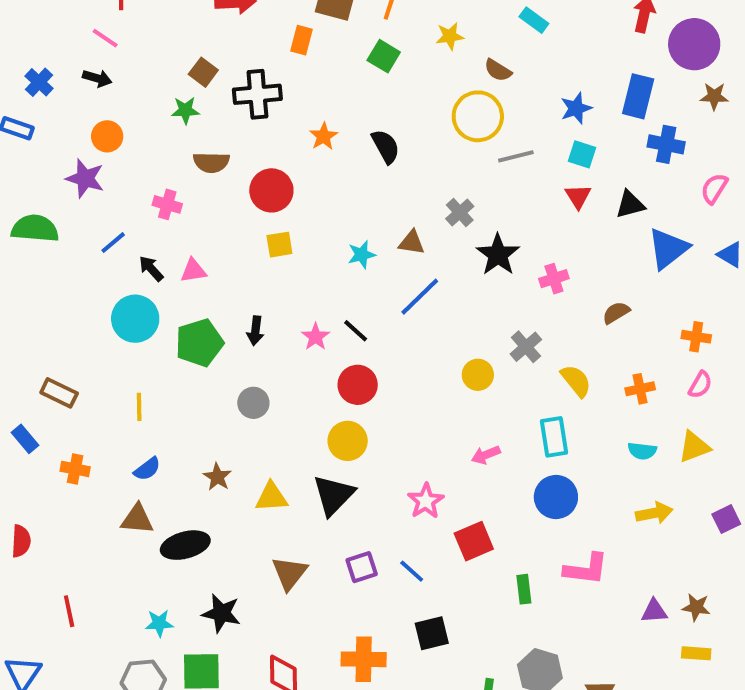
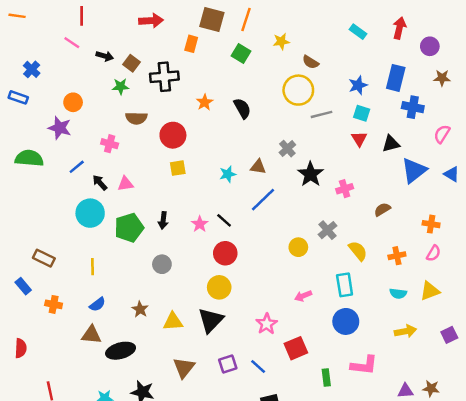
cyan rectangle: (534, 20) -> (358, 32), moved
purple circle: (694, 44) -> (430, 46), size x0.6
black arrow: (97, 78) -> (105, 56), moved

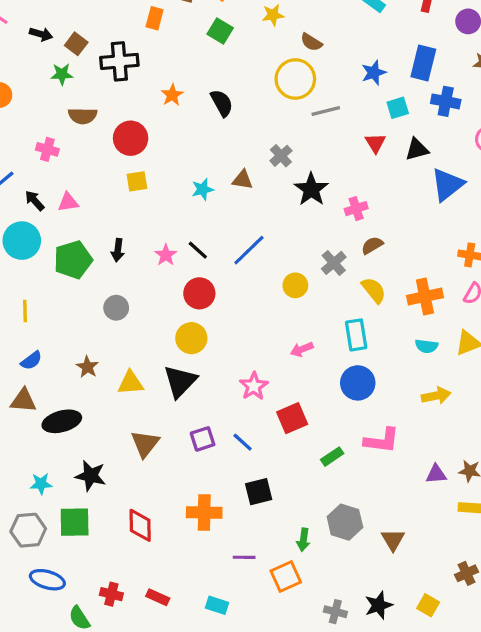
cyan square: (362, 113) -> (398, 108), moved, turned -35
blue line: (263, 200) -> (249, 250), moved
brown semicircle: (382, 209) -> (372, 245), moved
orange cross: (397, 256) -> (425, 297), size x1.5
green rectangle: (326, 377) -> (332, 457), turned 63

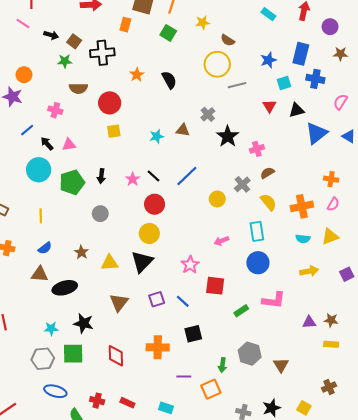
red square: (292, 418) -> (215, 286), turned 30

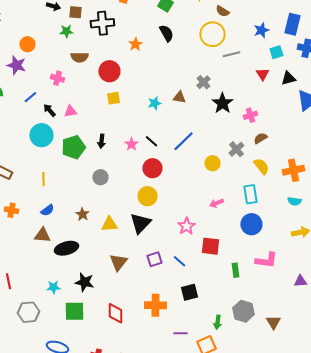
brown square: (74, 41) -> (75, 12), turned -32
black semicircle: (169, 80) -> (166, 33), moved
green rectangle: (241, 311) -> (235, 270), turned -64
gray hexagon: (43, 359) -> (28, 312), moved

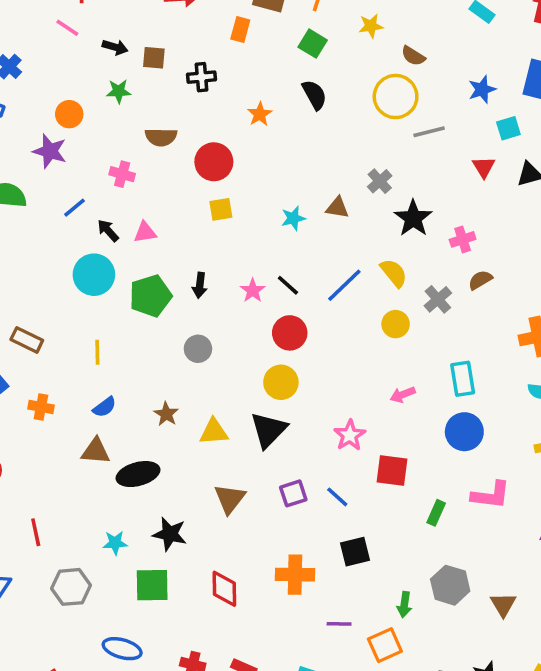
black cross: (102, 23) -> (202, 77), size x0.7
green star: (66, 31) -> (119, 91), moved
yellow semicircle: (261, 166) -> (394, 273), moved
green rectangle: (235, 270) -> (436, 513), turned 32

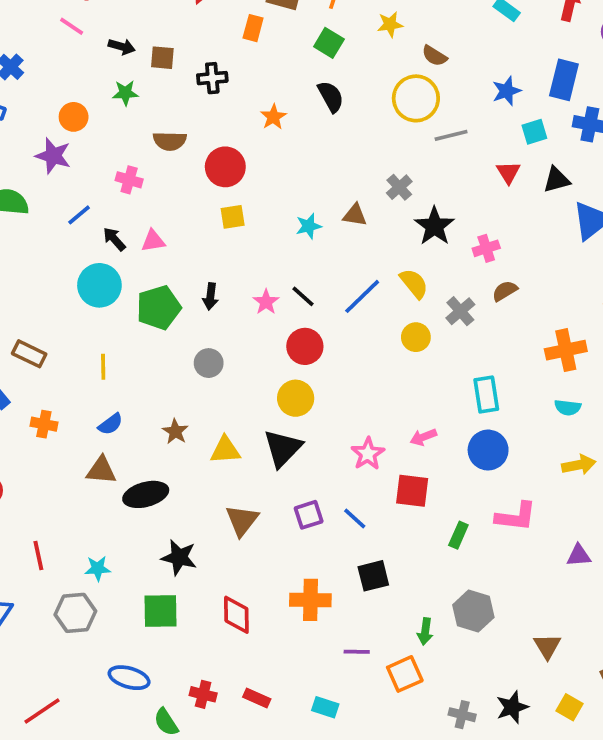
pink arrow: (403, 395) -> (423, 437), moved
cyan star: (115, 543) -> (98, 568), moved
brown triangle: (503, 605) -> (547, 646), moved

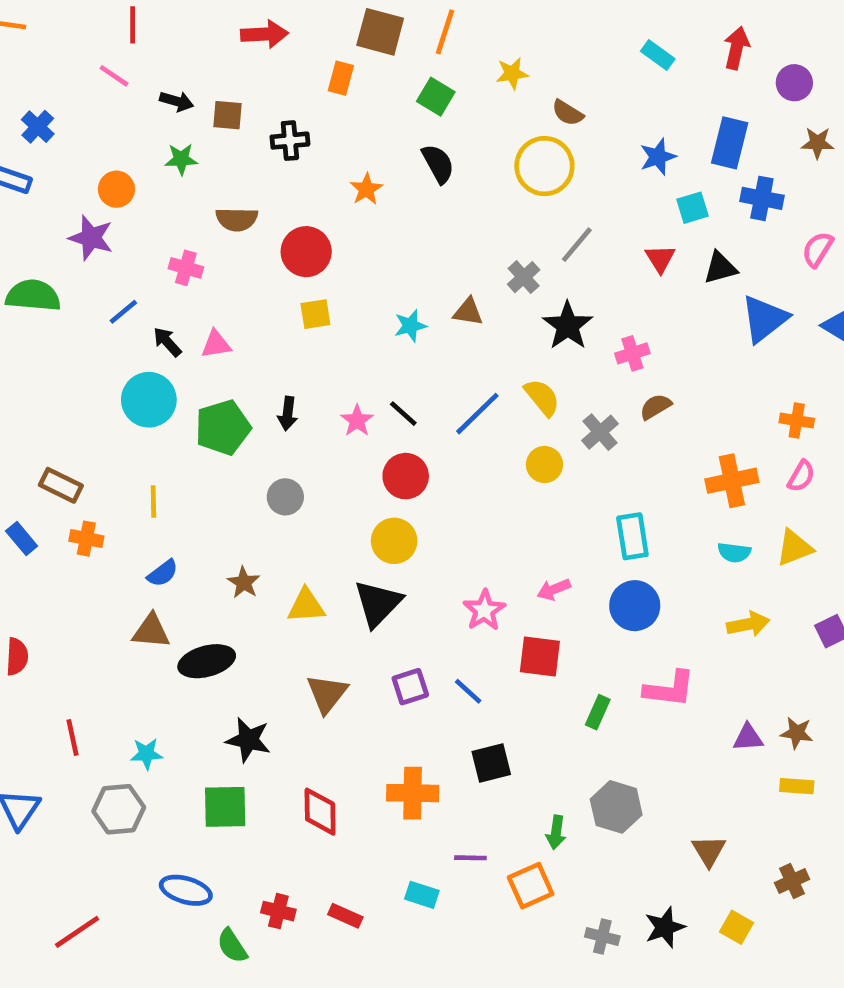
gray line: (451, 135) -> (577, 245), moved, turned -36
orange cross: (44, 424) -> (86, 539), moved
cyan rectangle: (325, 707) -> (422, 895), moved

